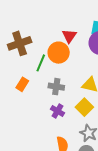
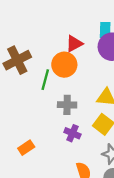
red triangle: (69, 36) -> (74, 44), turned 35
orange rectangle: (22, 84) -> (26, 148), moved, turned 32

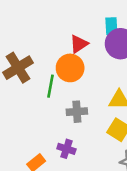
purple cross: (72, 133) -> (66, 149), moved

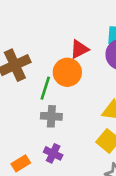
gray cross: (77, 112) -> (51, 116), moved

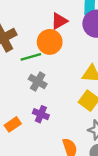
green line: (45, 88) -> (31, 57), turned 60
gray cross: (51, 116) -> (38, 81), turned 30

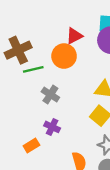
green line: (31, 57) -> (33, 69), moved
orange rectangle: (13, 124) -> (31, 145), moved

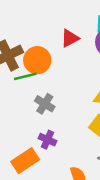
orange circle: (64, 56) -> (37, 60), moved
orange rectangle: (31, 145) -> (25, 161), size x1.5

